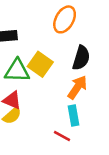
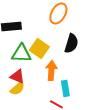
orange arrow: (77, 87) -> (51, 70), moved, turned -30

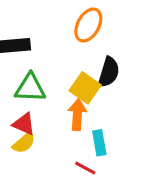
yellow square: (39, 48) -> (85, 88), moved

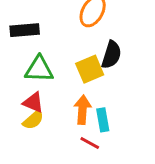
yellow square: (85, 88) -> (90, 69), turned 32
orange arrow: (77, 115) -> (82, 110), moved

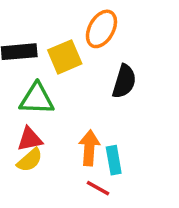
yellow square: (90, 69) -> (65, 57), moved
red triangle: (33, 102) -> (30, 139), turned -35

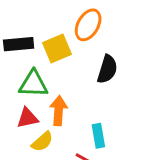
orange arrow: (89, 148) -> (59, 111), moved
yellow semicircle: (30, 160) -> (42, 142), moved

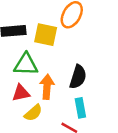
yellow square: (57, 49) -> (46, 35), turned 35
black semicircle: (107, 69) -> (78, 77), moved

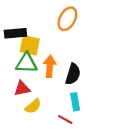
yellow square: (46, 35) -> (30, 45), moved
orange arrow: (47, 87) -> (50, 66), moved

